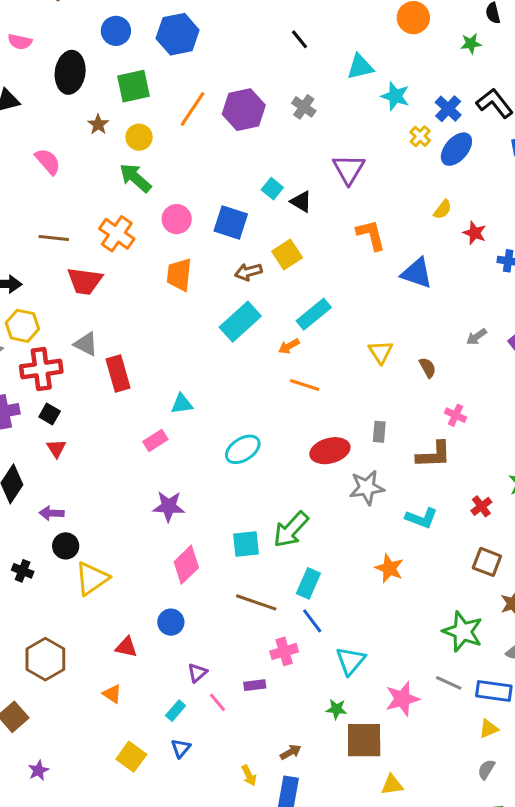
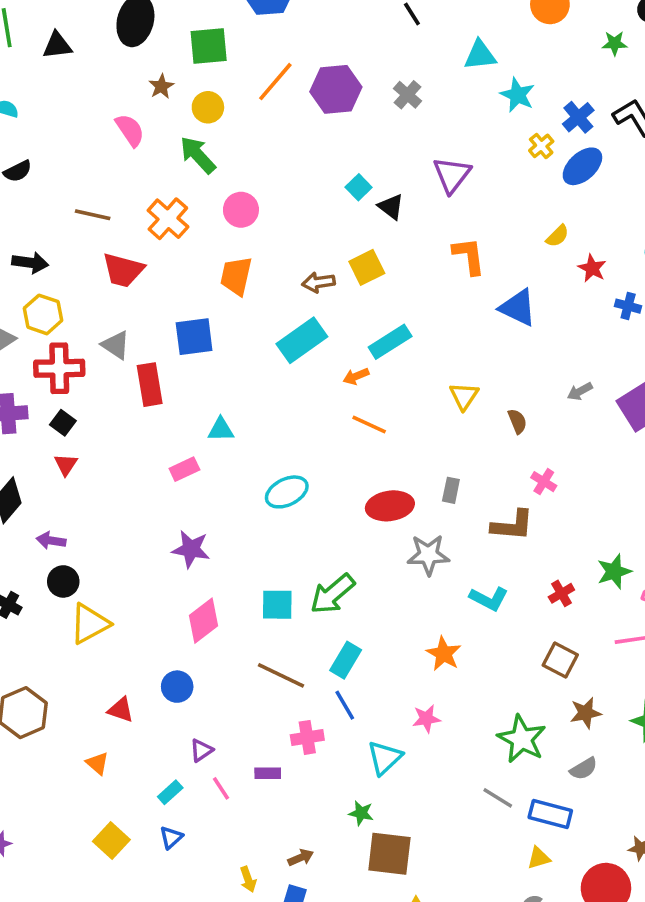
pink semicircle: (48, 161) -> (130, 130), moved
blue square: (231, 223) -> (194, 337), moved, turned -32
pink star: (402, 699) -> (426, 719), moved, size x0.7

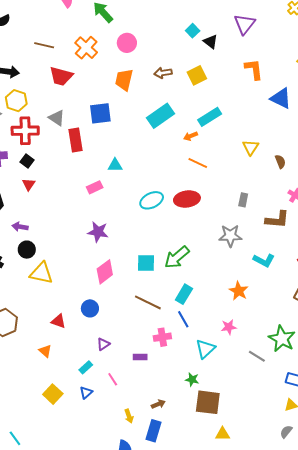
brown arrow: (318, 282) -> (163, 73), moved
red ellipse: (390, 506) -> (187, 199), moved
yellow triangle: (90, 624) -> (41, 273), turned 40
pink line: (221, 788) -> (113, 379), moved
gray line: (498, 798) -> (257, 356), moved

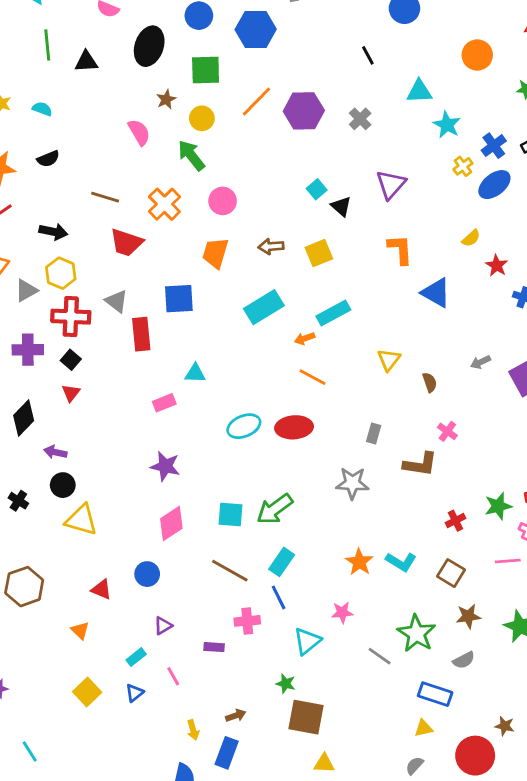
cyan L-shape: (264, 260) -> (401, 562), moved

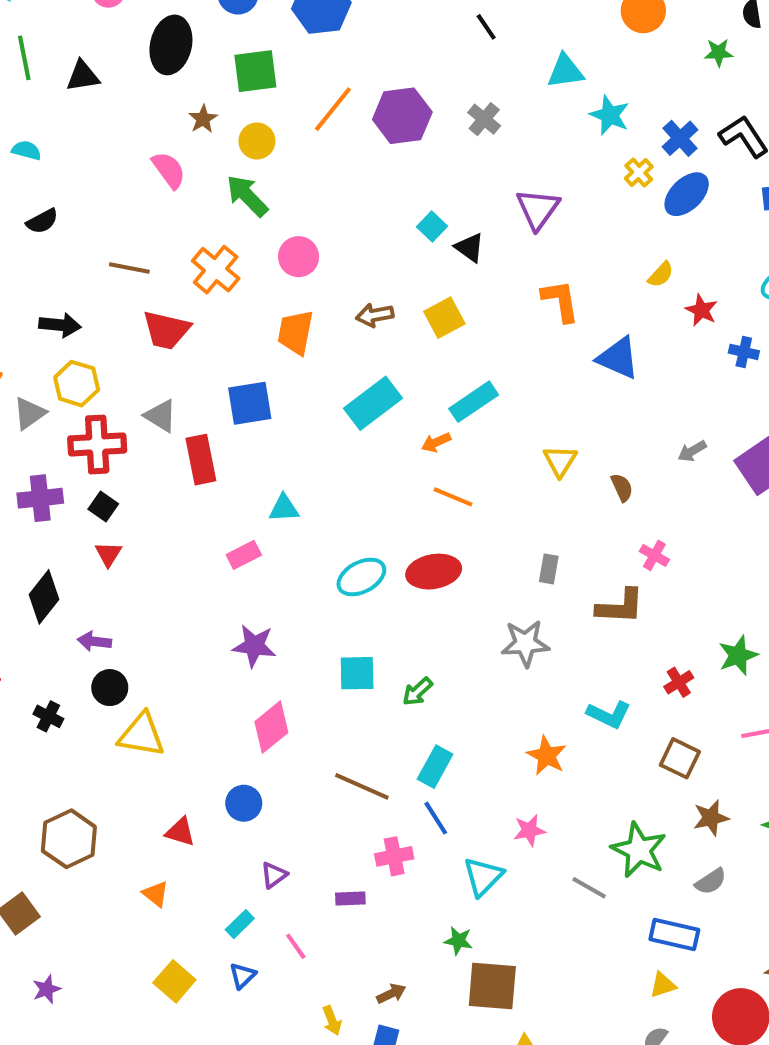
green arrow: (275, 509) -> (417, 692), size x0.6
cyan square: (231, 515) -> (357, 673), moved
cyan L-shape: (401, 562) -> (609, 715), moved

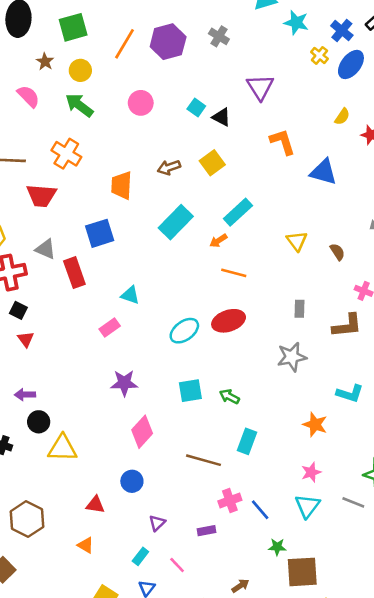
pink circle: (299, 257) -> (141, 103), moved
cyan triangle: (284, 508) -> (130, 295), turned 30
green arrow: (417, 692) -> (229, 397), turned 78
blue line: (436, 818) -> (260, 510), moved
cyan triangle: (483, 877) -> (307, 506), moved

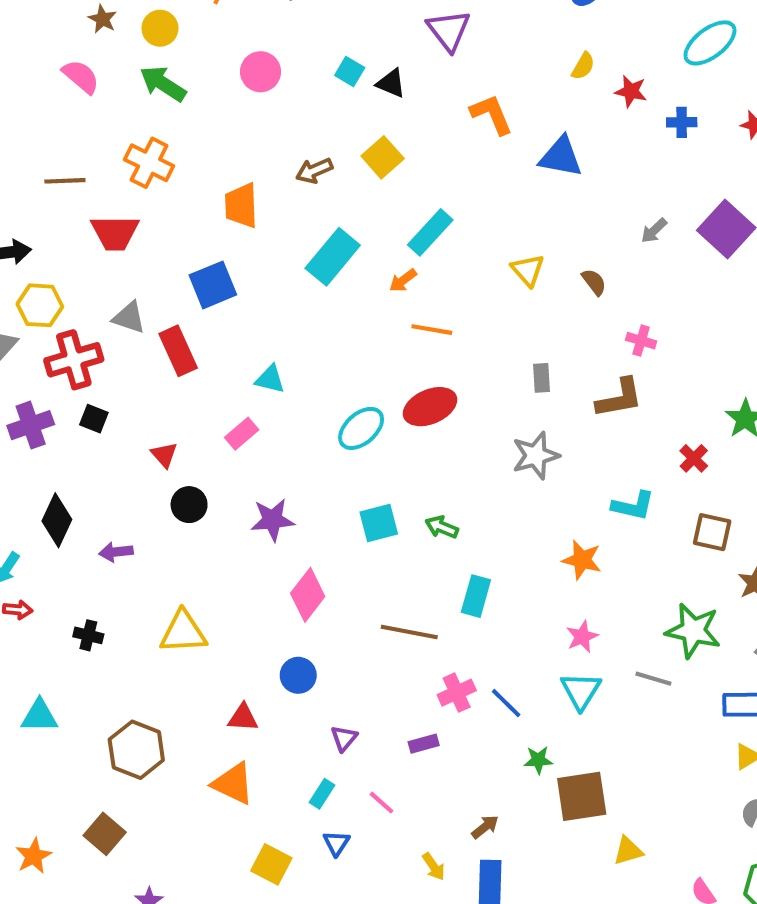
red triangle: (26, 339) -> (164, 455), moved
black circle: (39, 422) -> (189, 505), moved
orange triangle: (86, 545) -> (233, 784), size x1.6

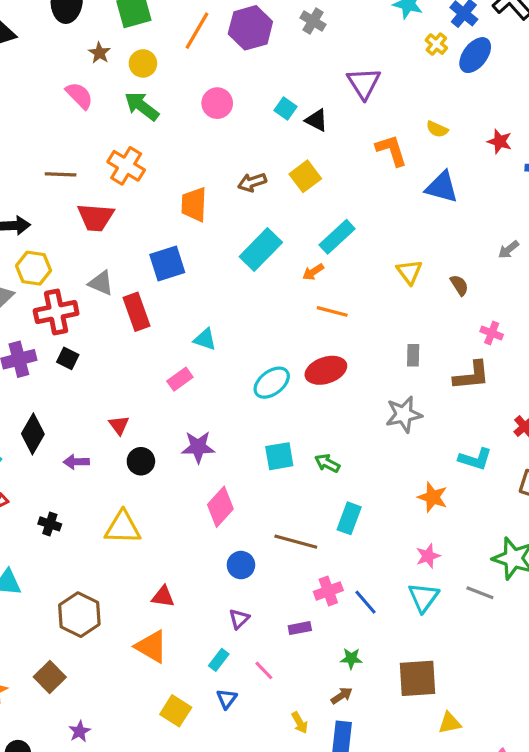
yellow semicircle: (583, 66) -> (437, 129), moved, turned 80
red triangle: (164, 455) -> (119, 425), moved
black circle: (189, 505) -> (141, 461), moved
blue circle: (298, 675) -> (241, 565), moved
green star: (538, 760) -> (351, 659), moved

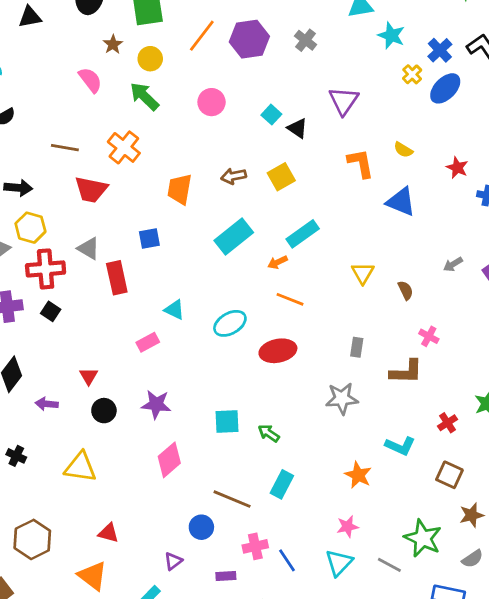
blue square: (167, 263) -> (149, 238), size x0.7
cyan ellipse: (272, 383) -> (230, 323), moved
blue circle: (241, 565) -> (201, 527), moved

